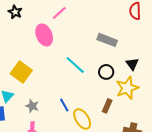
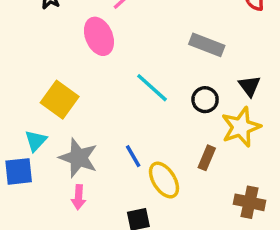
gray star: (32, 106) -> (78, 158), size x1.6

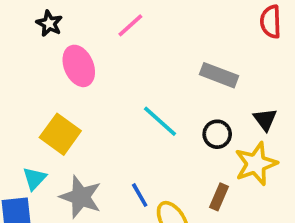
pink ellipse: (99, 36) -> (79, 66), moved

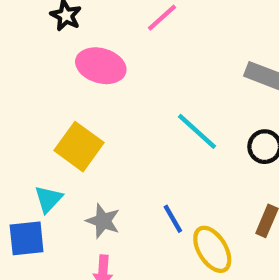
pink ellipse: (79, 66) -> (101, 66), turned -51
gray star: (81, 197) -> (103, 221), size x0.7

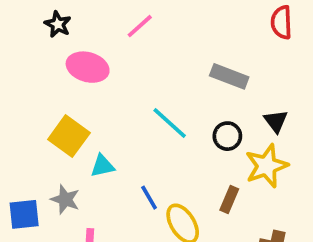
cyan triangle: (48, 199) -> (103, 166), moved, turned 35
gray star: (103, 221) -> (65, 199), moved

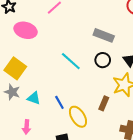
black circle: (227, 136) -> (103, 60), moved
cyan triangle: (103, 166) -> (34, 98), moved, turned 32
gray star: (65, 199) -> (12, 92), moved

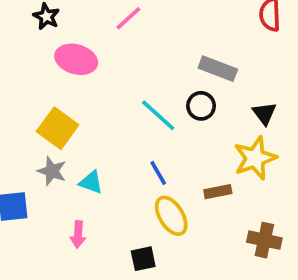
black circle: (103, 60) -> (201, 106), moved
blue line: (59, 102) -> (158, 173), moved
brown rectangle: (104, 103) -> (218, 192), turned 56

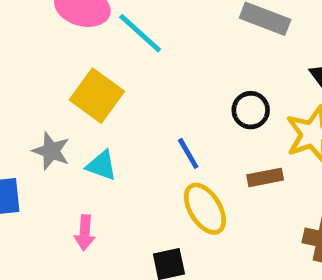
black circle: (201, 106) -> (251, 110), moved
cyan line: (158, 115) -> (140, 33), moved
yellow square: (58, 128) -> (97, 96), moved

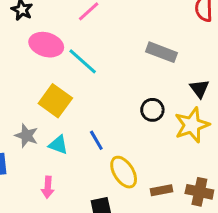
blue line: (188, 153) -> (96, 140), moved
brown rectangle: (265, 177) -> (162, 190), moved

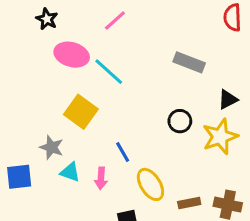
black triangle: (199, 89) -> (228, 99), turned 40
cyan triangle: (58, 145) -> (70, 172), moved
pink arrow: (48, 187) -> (101, 178), moved

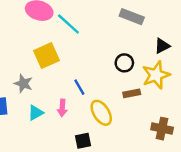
yellow square: (81, 112) -> (47, 56), turned 30
cyan triangle: (70, 172) -> (36, 113), moved, turned -49
brown rectangle: (189, 203) -> (132, 93), moved

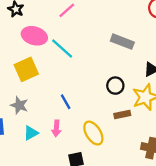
yellow square: (47, 56) -> (26, 69), moved
blue line: (79, 87) -> (66, 102), moved

